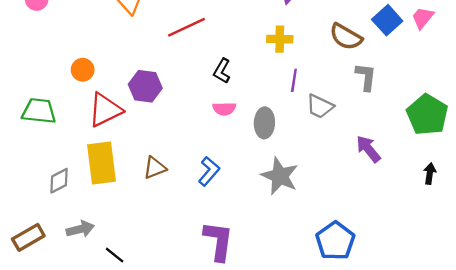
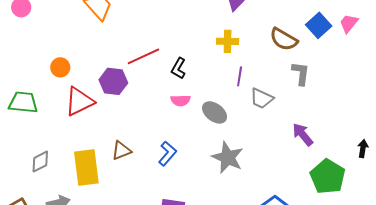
red line: (187, 27) -> (143, 56), moved
green pentagon: (427, 115) -> (328, 177), moved
gray ellipse: (264, 123) -> (215, 112), turned -55
yellow rectangle: (102, 163) -> (86, 168), moved
black arrow: (430, 174) -> (363, 149), moved

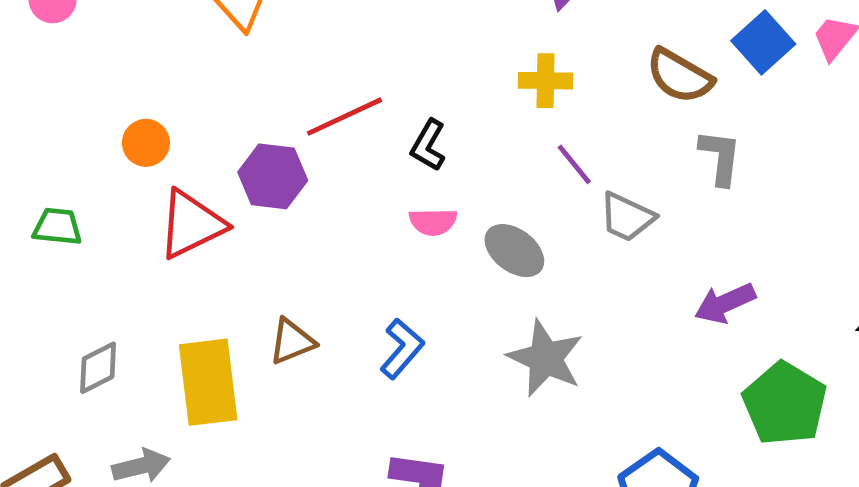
purple line: (240, 76) -> (574, 164), turned -48
green trapezoid: (23, 102) -> (57, 227), size x0.7
purple arrow: (303, 135) -> (725, 303), turned -75

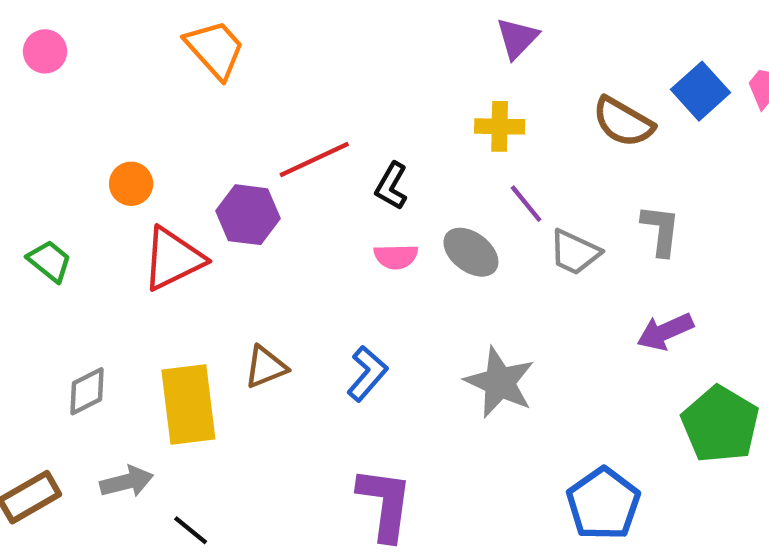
gray L-shape: (720, 157) -> (661, 230), moved
green trapezoid: (57, 227) -> (49, 261), turned 33
gray ellipse: (514, 251) -> (471, 252), moved

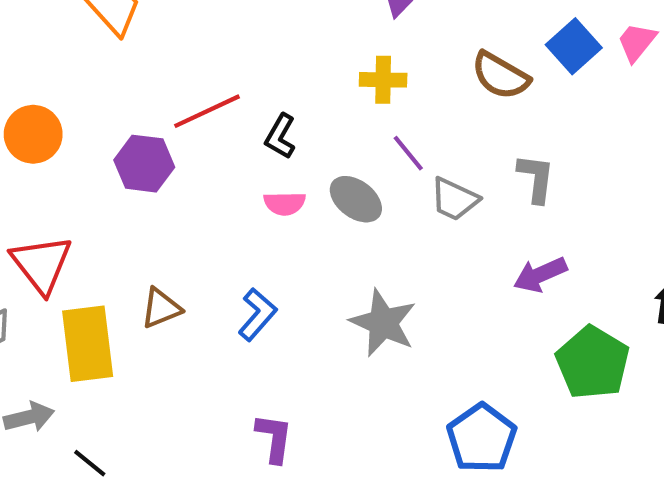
orange circle: (131, 184) -> (33, 134), size x1.4
red triangle: (173, 259) -> (42, 264), moved, turned -42
purple L-shape: (385, 504) -> (274, 438), size x0.7

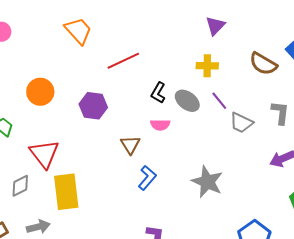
red line: (207, 111) -> (123, 61), moved
gray ellipse: (356, 199) -> (187, 101), moved
brown triangle: (161, 308) -> (130, 145), moved, turned -40

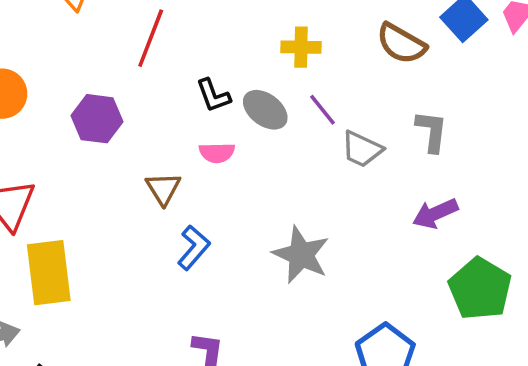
red line: (123, 61) -> (151, 38), turned -44
black L-shape: (158, 93) -> (213, 95), turned -50

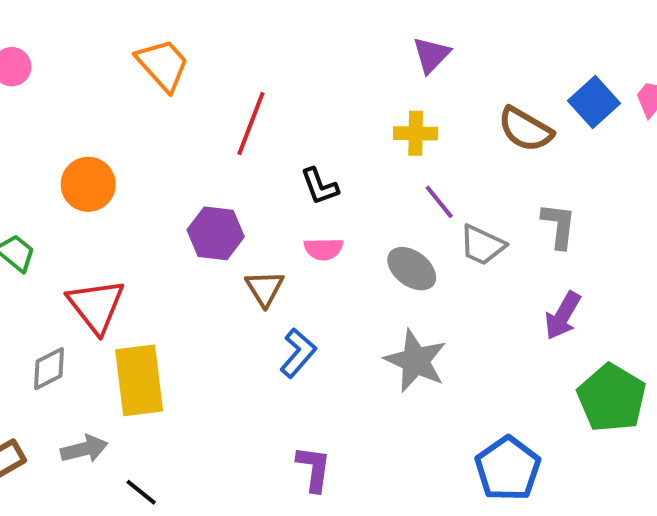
gray ellipse: (265, 110) -> (412, 269), moved
purple hexagon: (97, 119) -> (216, 233), moved
purple arrow: (435, 214) -> (563, 316), turned -36

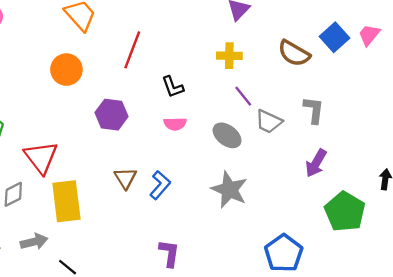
orange circle: (88, 184) -> (66, 70), moved
brown triangle: (265, 288) -> (125, 178), moved

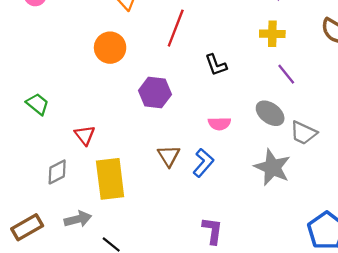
gray trapezoid: (269, 122) -> (303, 133), moved
pink semicircle: (175, 124) -> (219, 124), moved
red triangle: (41, 157) -> (85, 135), size x0.6

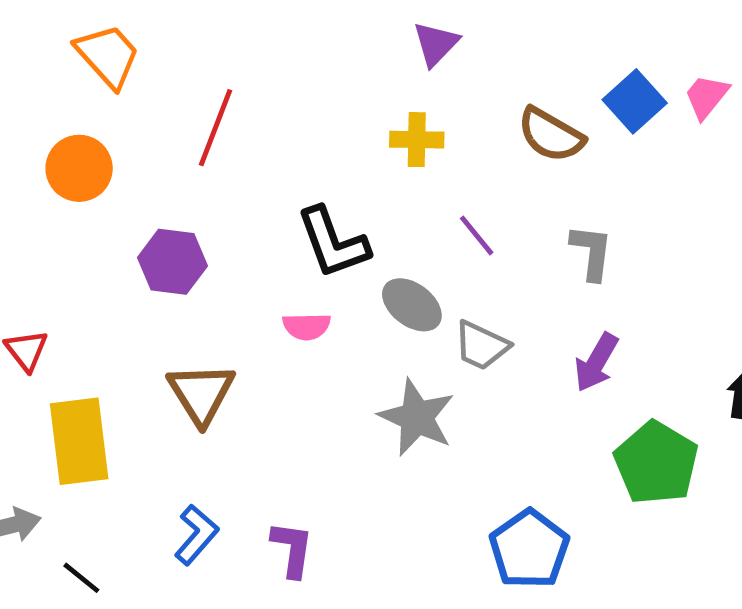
black L-shape: (216, 65) -> (333, 243), moved, size x1.6
purple line: (286, 74) -> (477, 235), moved
brown triangle: (169, 156) -> (201, 393), size x1.4
blue L-shape: (203, 163) -> (196, 535), moved

